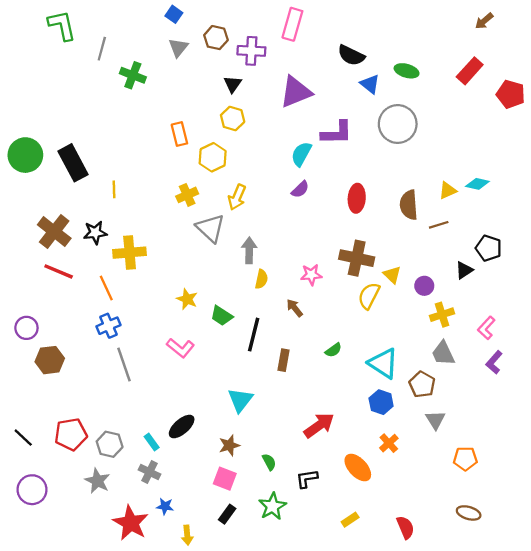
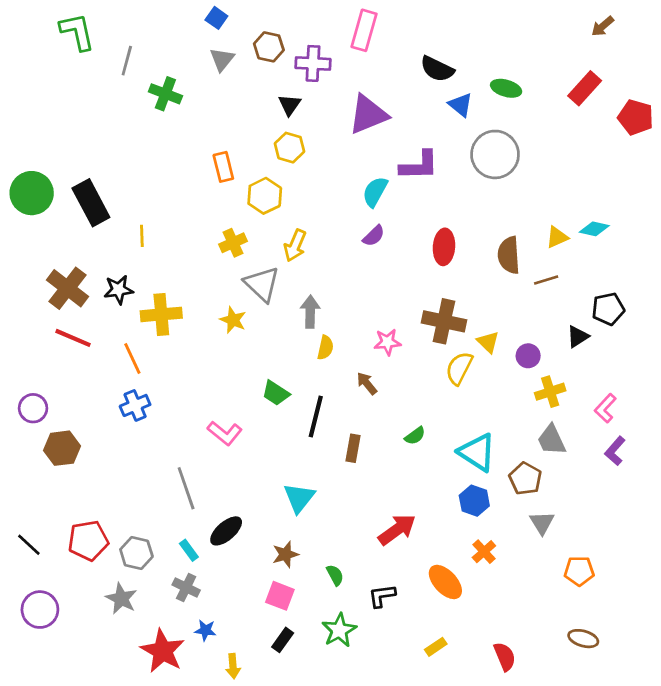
black pentagon: (489, 248) -> (608, 309), turned -30
yellow star: (187, 299) -> (233, 320), moved
gray line: (124, 364) -> (186, 488), moved

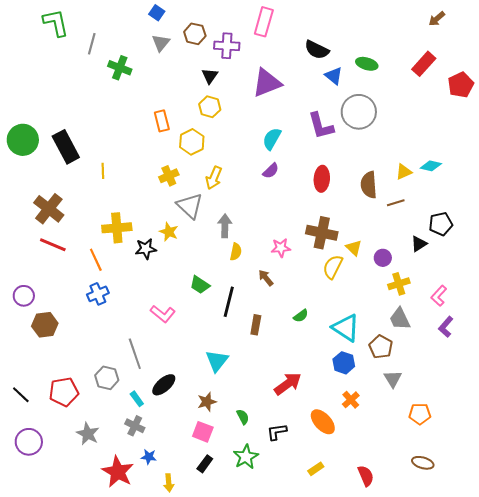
red pentagon: (636, 117) -> (461, 85), turned 30
purple L-shape: (419, 165) -> (321, 126), moved, turned 76
black star: (119, 290) -> (146, 249), moved
gray hexagon: (136, 553) -> (107, 378), moved

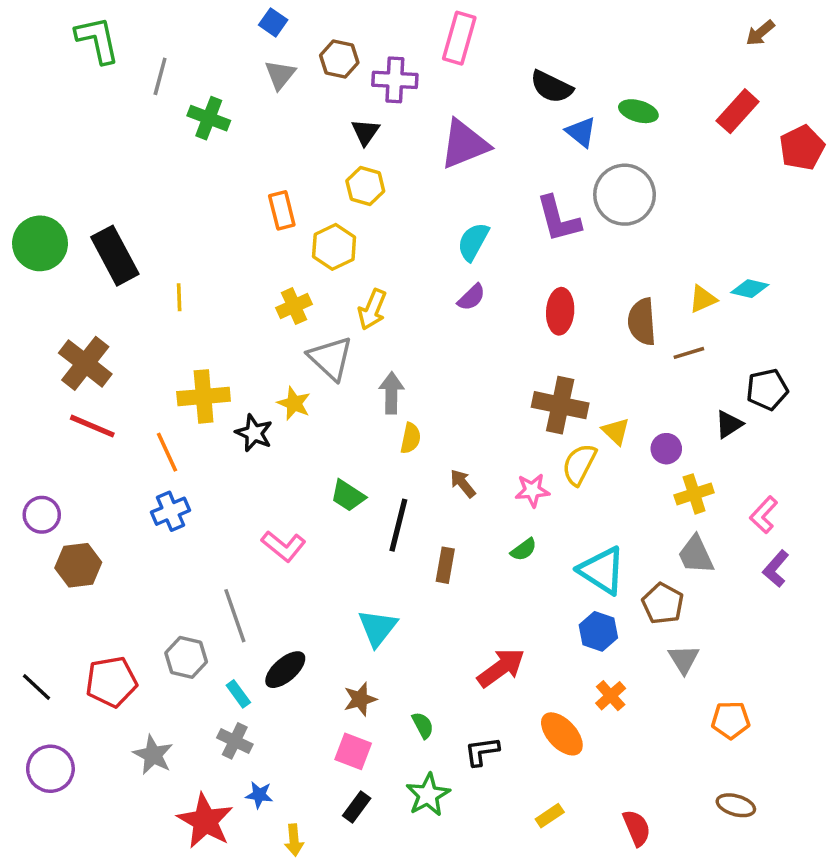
pink star: (281, 248) -> (532, 490), moved
black star: (146, 249) -> (254, 433), turned 30

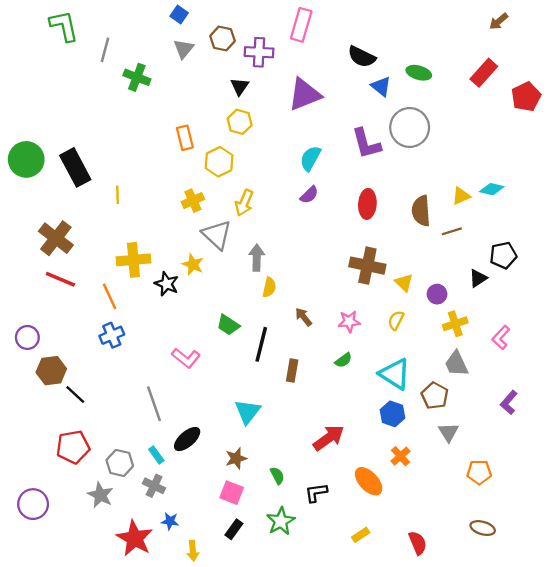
yellow semicircle: (579, 464) -> (396, 320), moved, size x0.7
purple L-shape: (776, 569) -> (509, 403), moved
gray hexagon: (186, 657) -> (120, 463), moved
black line: (37, 687) -> (75, 395), moved

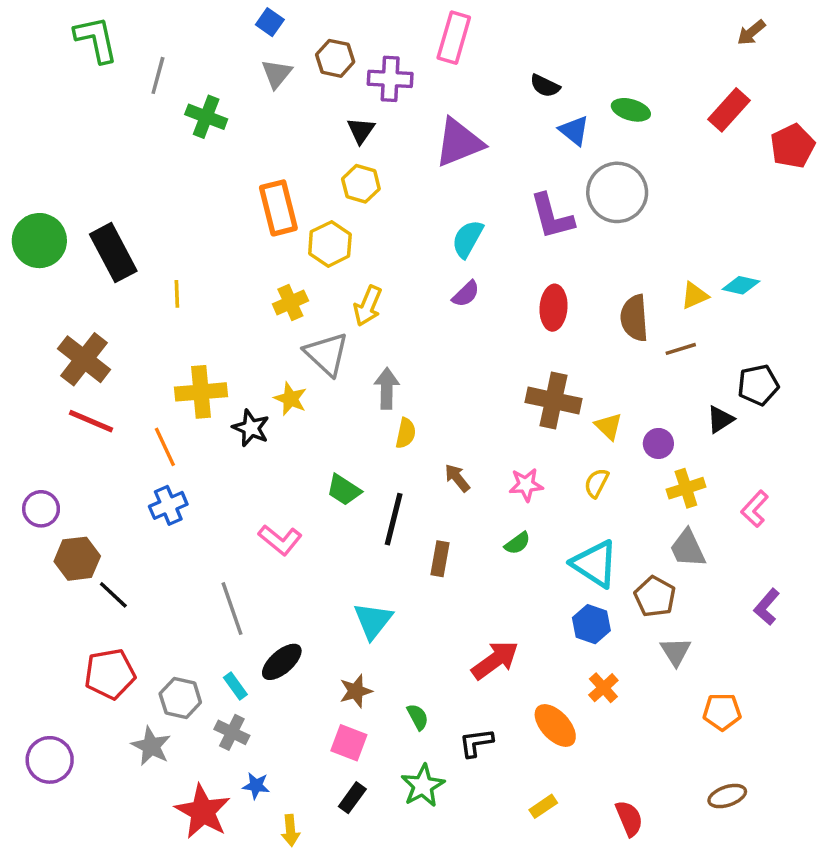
black semicircle: (362, 57) -> (545, 86), size x0.7
orange rectangle: (185, 138) -> (278, 208), size x1.4
brown ellipse: (483, 528) -> (727, 796), turned -35

